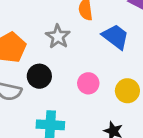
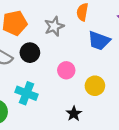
blue trapezoid: (115, 37) -> (99, 41), turned 145

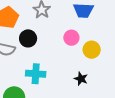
pink circle: (66, 70) -> (71, 38), moved

